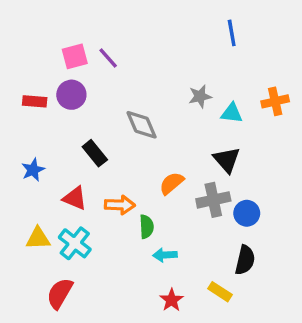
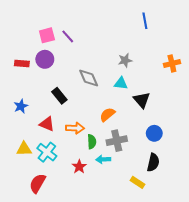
cyan triangle: (232, 113) -> (121, 83), moved
gray cross: (213, 200) -> (117, 141), moved
red star: (172, 300) -> (79, 167), moved

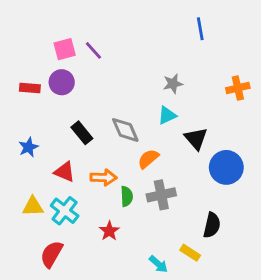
gray diamond: (89, 78) -> (125, 130), moved
cyan triangle: (121, 83) -> (167, 115), turned -32
blue circle: (154, 133) -> (226, 167), moved, size x1.5
cyan arrow: (103, 159) -> (158, 264), moved, turned -136

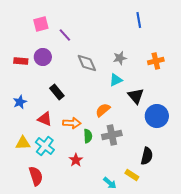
pink square: (65, 49) -> (41, 24), moved
orange cross: (238, 88) -> (156, 61), moved
gray diamond: (125, 130) -> (87, 63), moved
red semicircle: (52, 254) -> (36, 176), turned 132

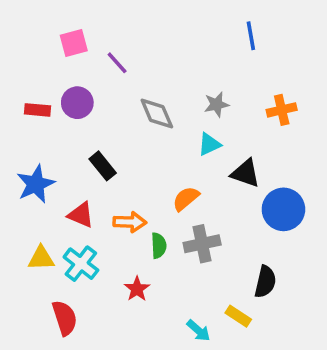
black triangle: (136, 96) -> (245, 173), turned -30
blue star: (20, 102) -> (36, 184), size x1.5

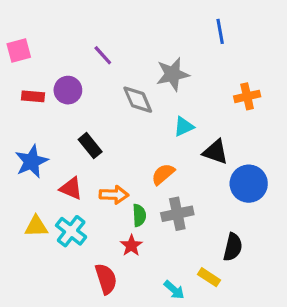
pink square: (74, 43) -> (19, 50), moved
gray star: (217, 104) -> (173, 74), moved, size x1.5
red star: (137, 289) -> (131, 245), moved
red semicircle: (65, 318) -> (106, 279), moved

